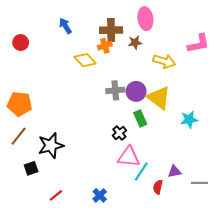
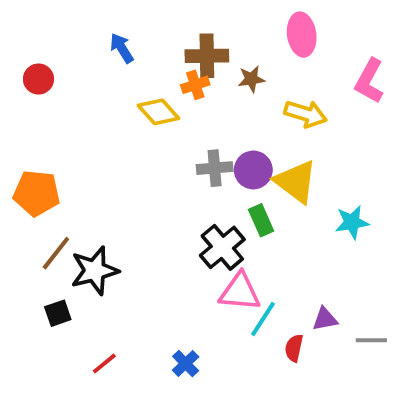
pink ellipse: (145, 19) -> (302, 35), moved
pink L-shape: (198, 44) -> (369, 81), turned 130
black cross: (119, 133) -> (222, 247), size x1.6
brown line: (19, 136) -> (56, 253), moved

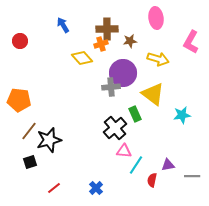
purple circle: (253, 170) -> (123, 73), moved, size x1.4
pink triangle: (240, 292) -> (124, 151), size x0.7

